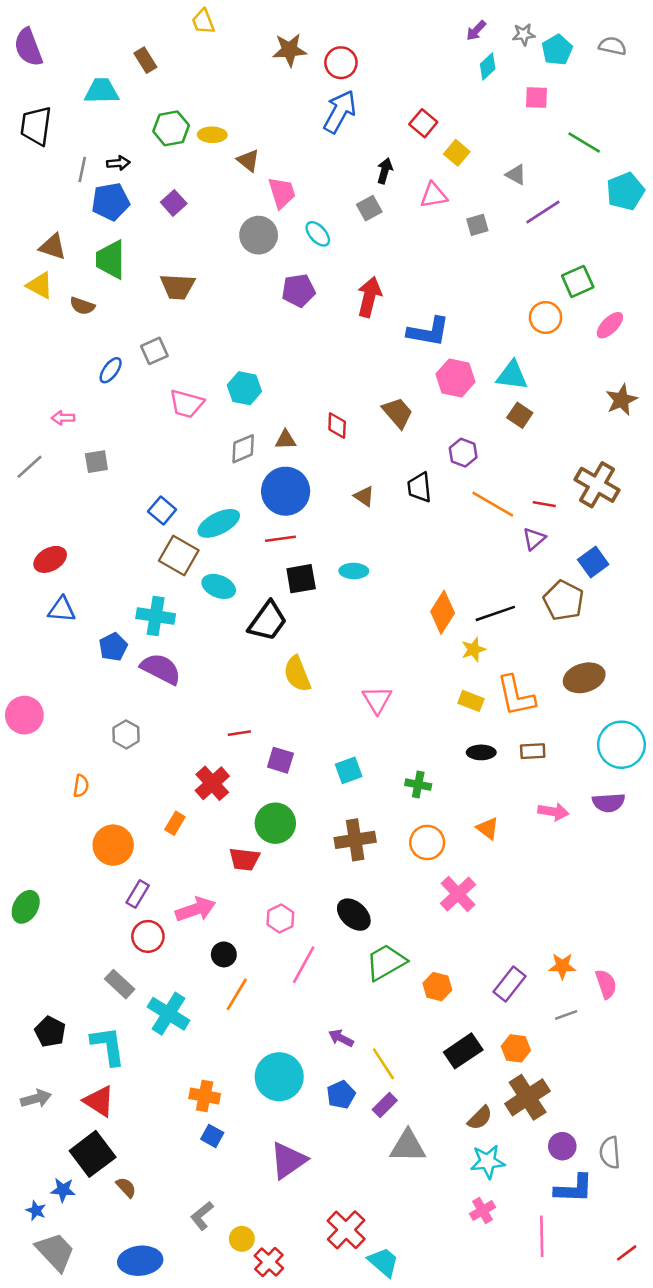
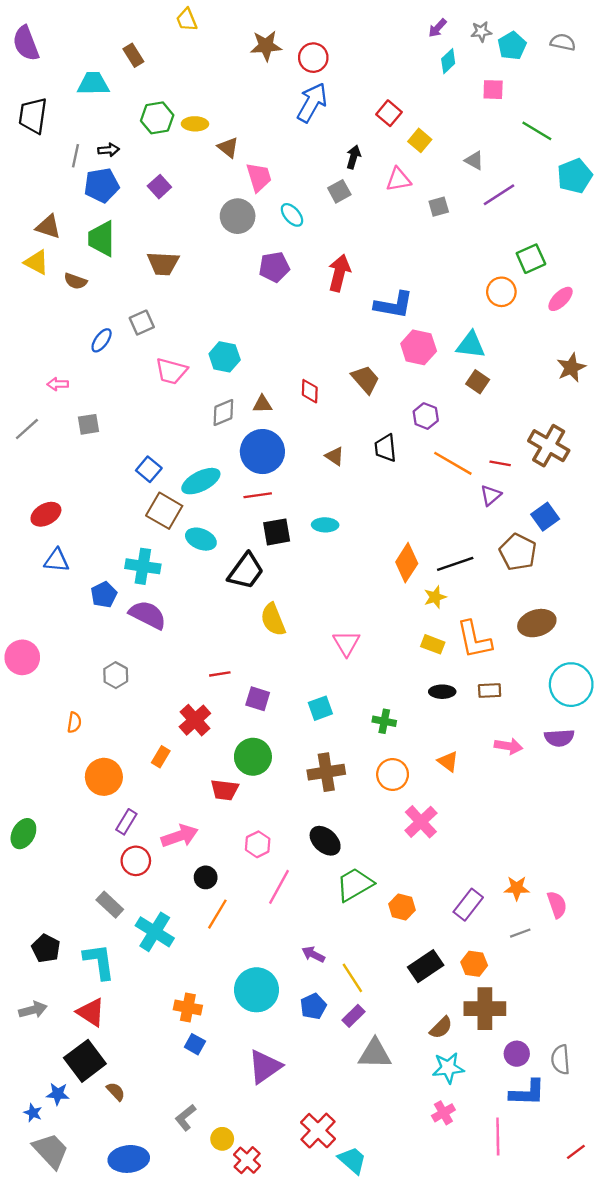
brown cross: (528, 1097) -> (485, 1009), turned 33

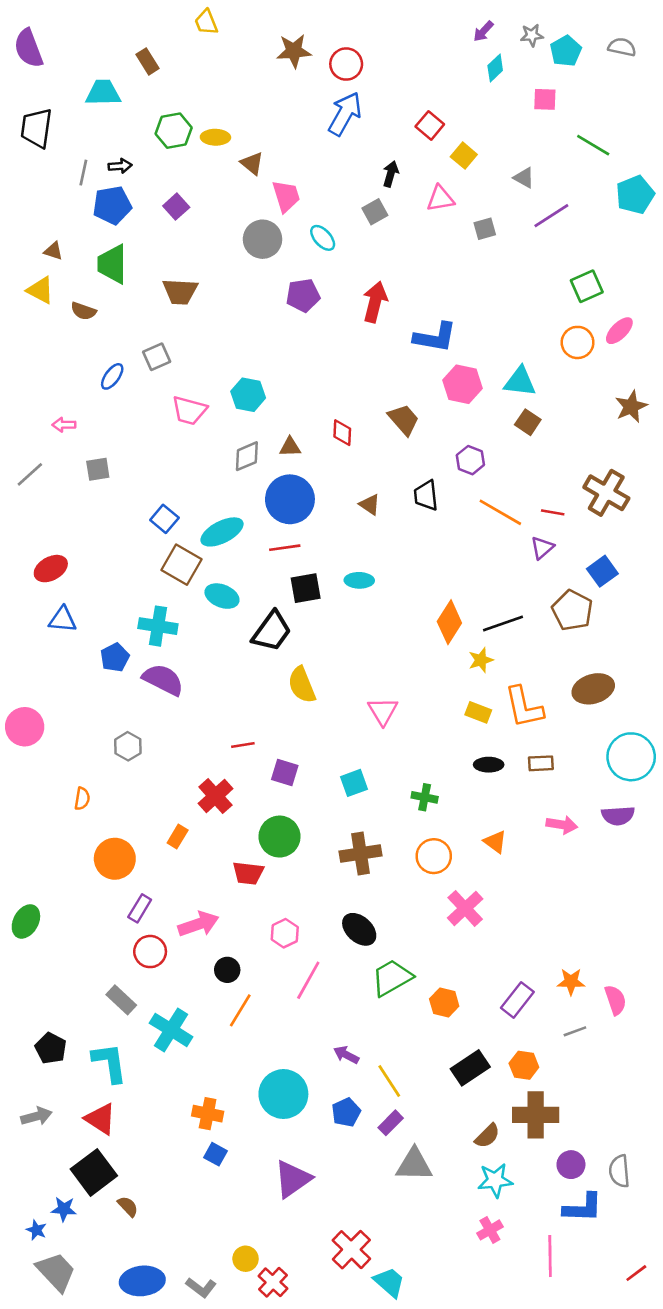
brown triangle: (48, 227) -> (53, 251), size x0.7
orange circle: (501, 292) -> (578, 342), moved
gray L-shape: (186, 1118) -> (201, 1287), moved, turned -104

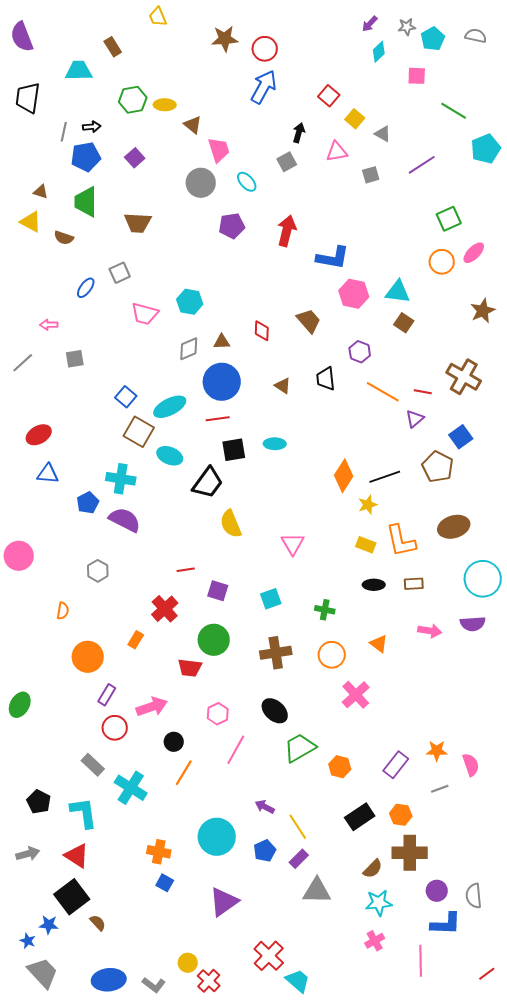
gray triangle: (524, 178) -> (383, 134), moved

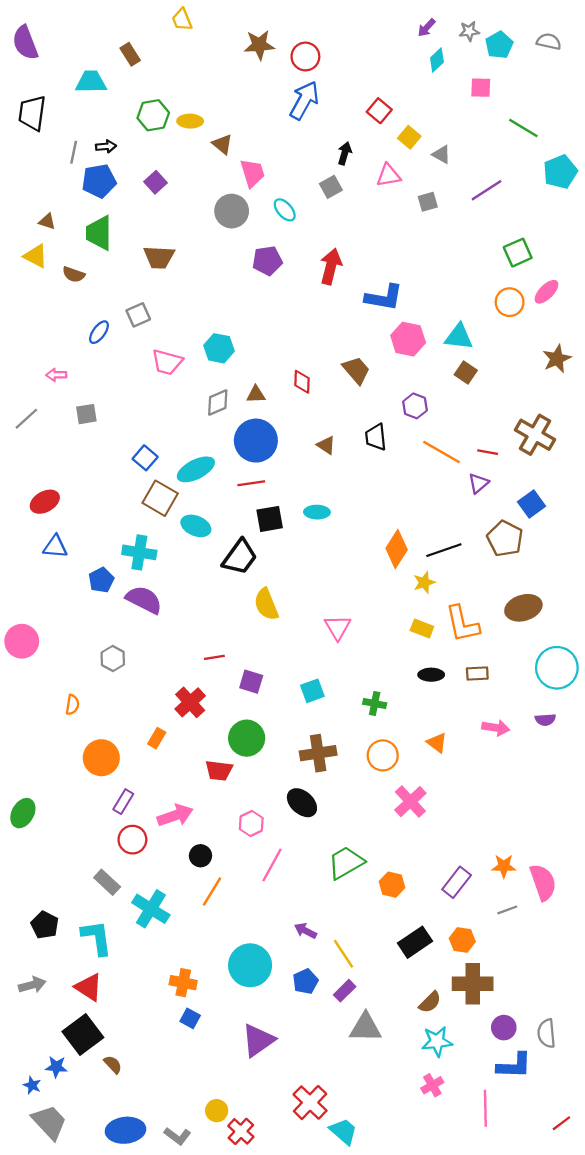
purple semicircle: (473, 624) -> (545, 720), size x0.7
black ellipse: (275, 711) -> (302, 803), moved
pink semicircle: (471, 765) -> (543, 882), size x1.4

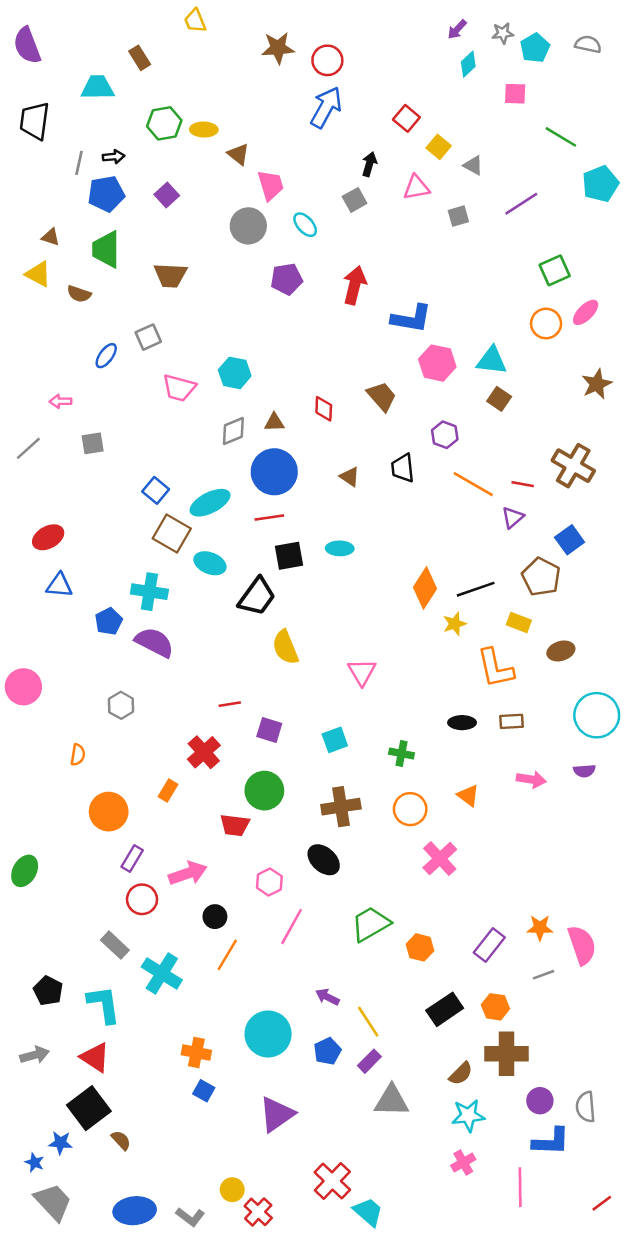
brown ellipse: (523, 608) -> (561, 651), size x0.7
yellow rectangle: (422, 629) -> (519, 623), moved

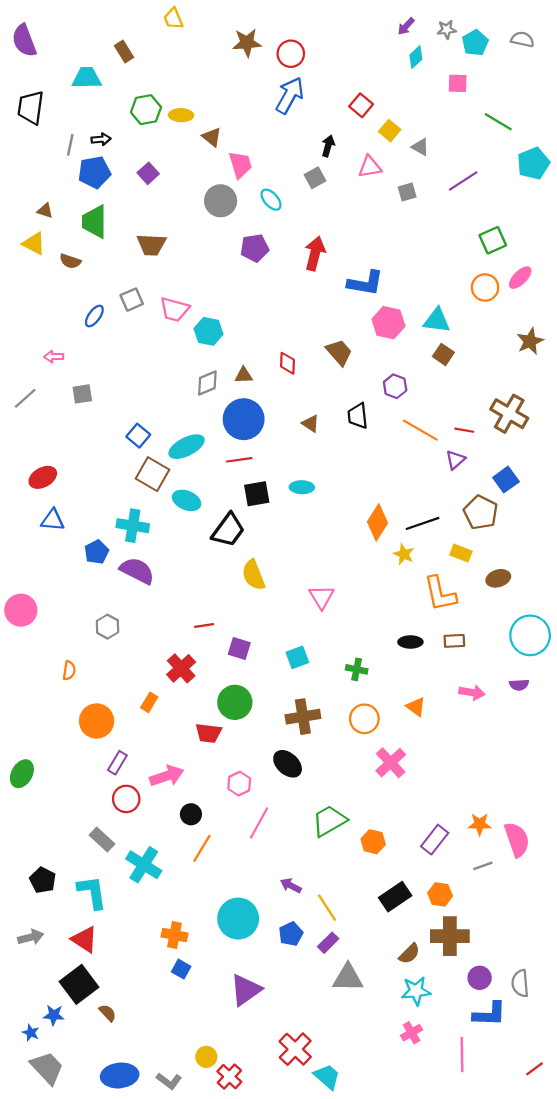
pink trapezoid: (179, 388) -> (174, 309), moved
yellow star: (455, 624) -> (404, 554), turned -30

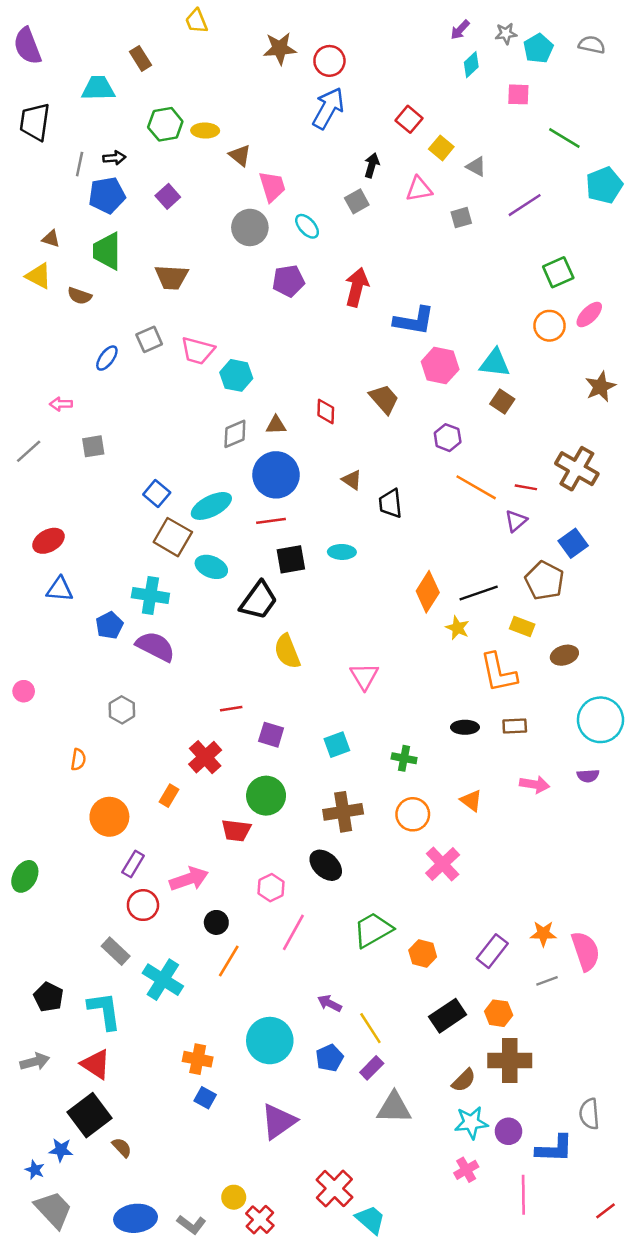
black trapezoid: (358, 416) -> (390, 503), moved
pink circle: (21, 610) -> (24, 691), size x0.6
purple circle: (480, 978) -> (508, 1131), moved

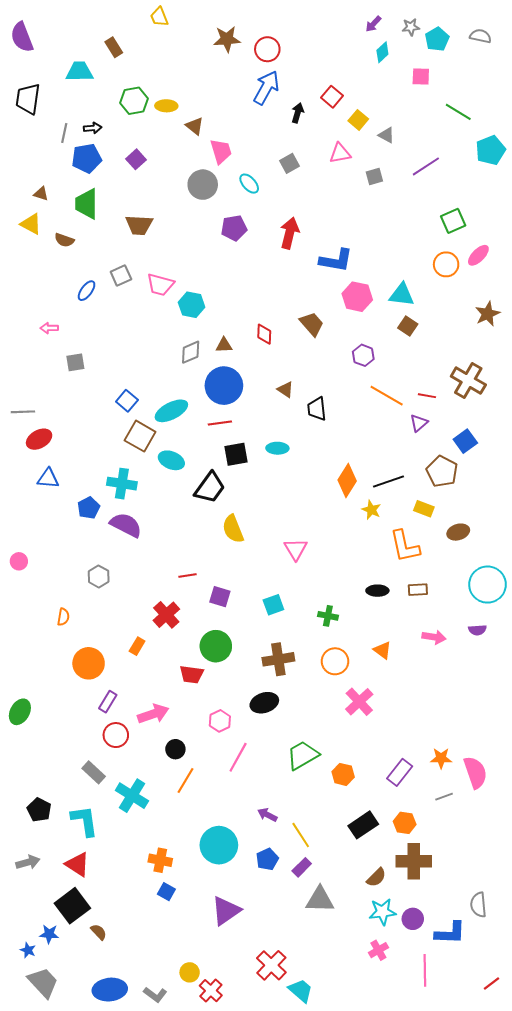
black arrow: (372, 165) -> (298, 113), moved
gray line: (29, 451) -> (23, 412), moved, turned 40
black ellipse: (326, 865) -> (264, 703), turned -60

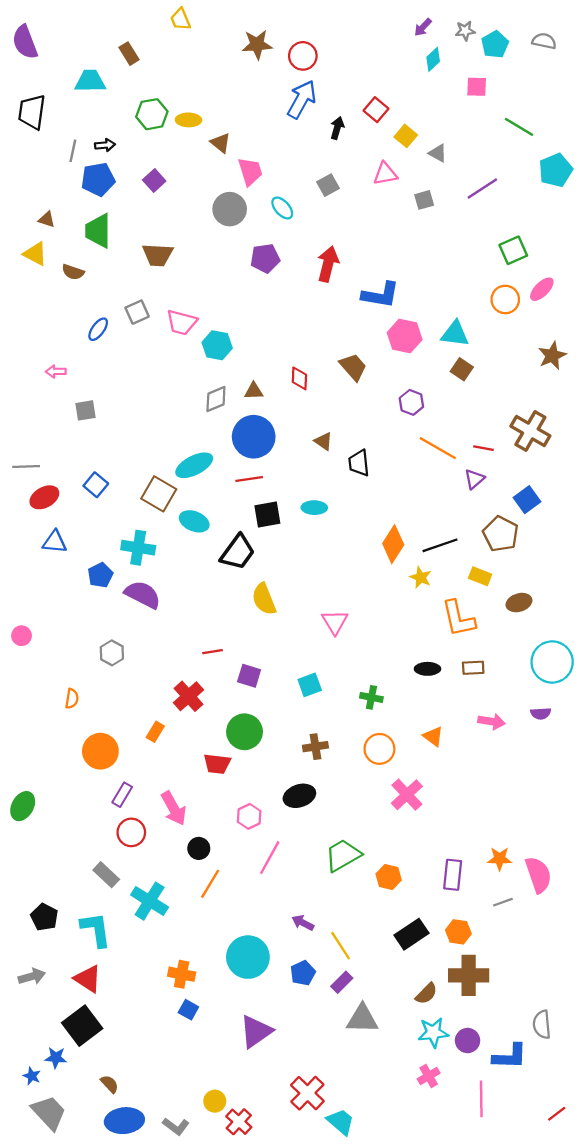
blue square: (127, 401) -> (96, 485), moved
brown cross: (278, 659) -> (315, 747), size x0.7
pink arrow: (153, 714) -> (174, 808), turned 80
purple rectangle: (400, 772) -> (453, 875), turned -32
brown semicircle: (99, 932) -> (110, 1084), moved

